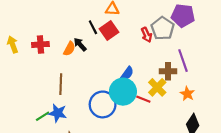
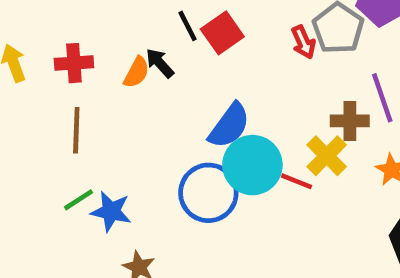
blue semicircle: (127, 73) -> (229, 126), moved, size x1.5
brown line: (61, 84) -> (76, 130), moved
green line: (43, 116) -> (79, 200), moved

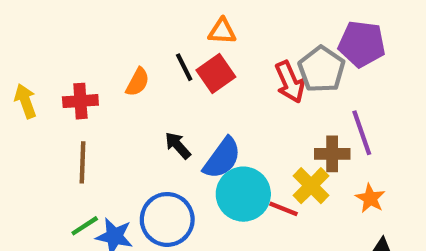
red arrow: (303, 42) -> (290, 82), size x1.4
black arrow: (160, 63) -> (178, 145), moved
orange semicircle: (137, 72) -> (138, 82), moved
blue circle: (208, 193) -> (167, 219), moved

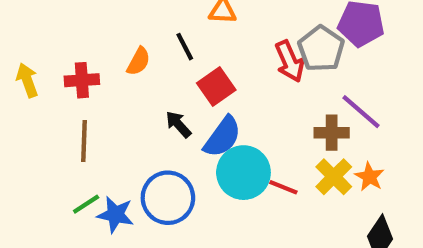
red square: (216, 74) -> (216, 86), moved
purple line: (362, 133) -> (361, 112), turned -30
yellow cross: (311, 186) -> (334, 177), moved

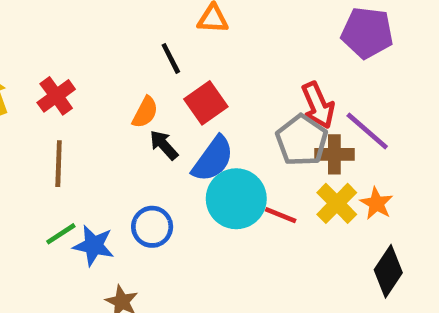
gray pentagon: (321, 49) -> (302, 140), moved
orange semicircle: (139, 61) -> (145, 112), moved
red arrow: (290, 61) -> (318, 105), moved
red cross: (82, 80) -> (56, 96), turned -32
blue circle: (168, 198) -> (152, 227), size x0.7

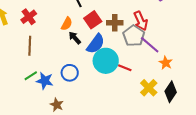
purple line: (367, 131) -> (150, 45), moved
brown cross: (334, 154) -> (115, 23), moved
yellow cross: (337, 203) -> (149, 88), moved

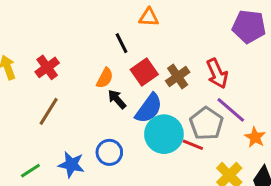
brown cross: (115, 23) -> (178, 77), turned -35
gray pentagon: (134, 36) -> (206, 124), moved
brown line: (30, 46) -> (49, 111), turned 30
green line: (31, 76) -> (30, 171), moved

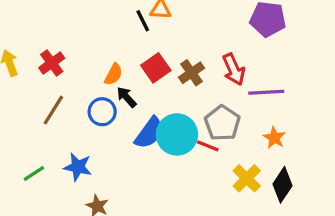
black line: (121, 43) -> (143, 21), moved
blue semicircle: (149, 108) -> (149, 133), moved
purple line: (231, 110) -> (266, 92), moved, turned -44
blue circle: (109, 152) -> (102, 112), moved

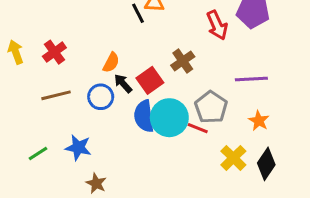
red square: (156, 68) -> (150, 80), moved
red arrow: (234, 69) -> (217, 25), moved
brown line: (53, 110) -> (56, 95), turned 44
blue semicircle: (149, 133) -> (144, 116), turned 136

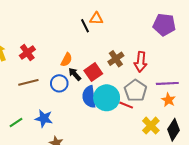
red arrow: (217, 25) -> (141, 62), moved, turned 30
purple line: (251, 79) -> (167, 83), moved

